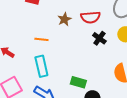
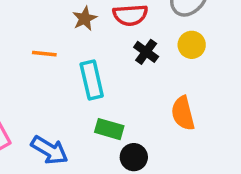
cyan rectangle: (41, 66) -> (92, 80), moved

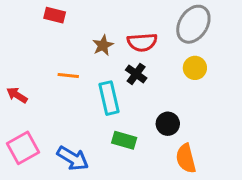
black cross: (146, 52) -> (136, 74), moved
orange semicircle: (183, 113) -> (186, 158), moved
black circle: (134, 157) -> (168, 124), moved

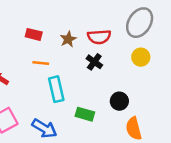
red rectangle: (55, 15) -> (34, 34), moved
cyan rectangle: (109, 98) -> (56, 89), moved

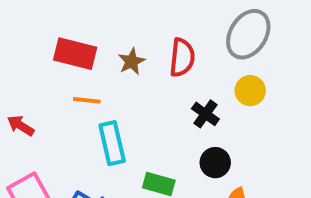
red rectangle: (34, 34) -> (75, 54), size x1.5
red semicircle: (99, 37) -> (182, 58), turned -80
black cross: (94, 62) -> (205, 114), moved

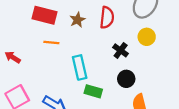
cyan rectangle: (112, 143) -> (80, 67), moved

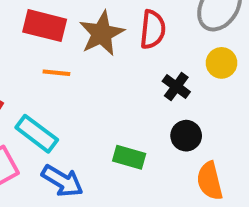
brown star: (77, 20) -> (102, 33), size x1.6
cyan rectangle: (80, 67) -> (37, 134), moved, turned -40

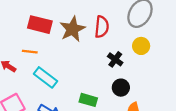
orange line: (56, 73) -> (30, 52), moved
cyan rectangle: (37, 134) -> (45, 77), moved

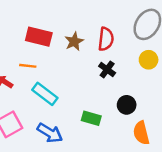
brown star: (72, 29) -> (74, 41), size x0.7
black cross: (115, 59) -> (107, 70), moved

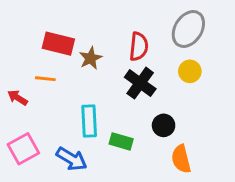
brown star: (74, 41) -> (91, 58), moved
black cross: (107, 70) -> (140, 83), size x1.5
cyan rectangle: (45, 94) -> (89, 121), moved, turned 50

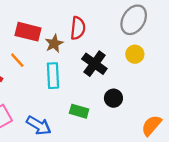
red semicircle: (139, 47) -> (78, 28), moved
orange line: (45, 79) -> (17, 60), turned 42
cyan rectangle: (89, 121) -> (53, 76), moved
orange semicircle: (181, 159) -> (151, 125), moved, turned 55

